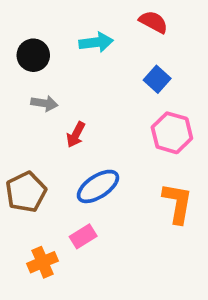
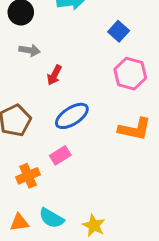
orange L-shape: (177, 203) -> (135, 129), turned 92

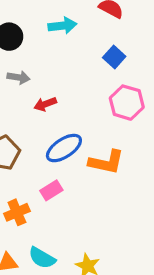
red arrow: (54, 75) -> (45, 104), turned 42
orange L-shape: (135, 129) -> (106, 162), moved

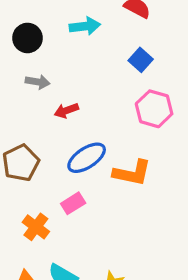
orange cross: (17, 212) -> (36, 227), turned -30

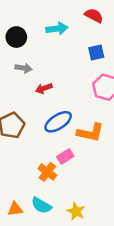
blue square: (141, 60) -> (96, 53), turned 35
pink rectangle: (73, 203) -> (65, 156), moved
orange cross: (36, 227) -> (47, 172), moved

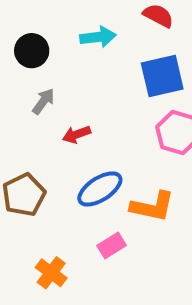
blue square: (96, 53) -> (162, 76), size x1.6
gray arrow: (23, 68) -> (43, 101), turned -63
orange cross: (47, 172) -> (51, 273), moved

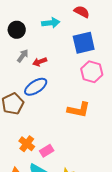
red arrow: (77, 134) -> (40, 62), moved
blue ellipse: (100, 189) -> (36, 87), moved
pink rectangle: (112, 245) -> (47, 151), moved

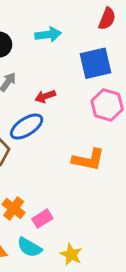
red semicircle: (82, 12) -> (107, 19), moved, turned 84
red arrow: (40, 62) -> (45, 96), moved

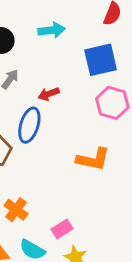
blue ellipse: (27, 127) -> (29, 125), turned -40
pink rectangle: (42, 219) -> (62, 229), moved

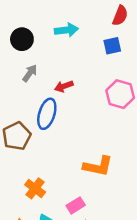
blue square: (101, 60) -> (112, 46), moved, size x0.6
orange L-shape: (93, 159) -> (98, 166), moved

